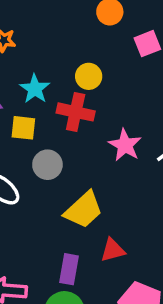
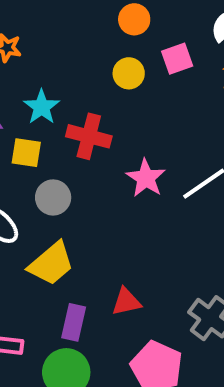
yellow circle: (89, 76) -> (129, 73), moved
yellow trapezoid: (84, 210) -> (51, 264), moved

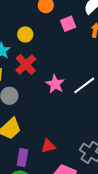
yellow circle: (129, 73) -> (25, 34), moved
red cross: (89, 136) -> (26, 64), turned 35

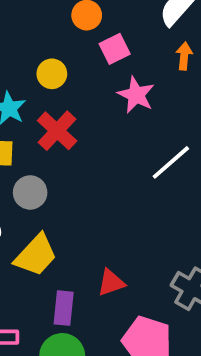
pink square: (68, 24) -> (115, 49), moved
pink star: (55, 84) -> (136, 95), moved

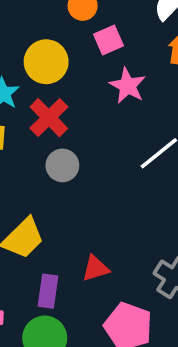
yellow circle: (52, 74) -> (46, 62), size x1.5
gray circle: (30, 192) -> (62, 165), moved

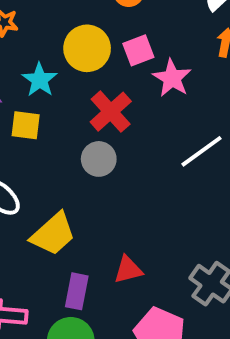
pink square: (109, 40) -> (138, 50), moved
red cross: (49, 118) -> (111, 112), moved

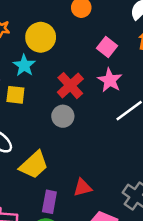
yellow circle: (87, 48) -> (41, 37), moved
pink square: (138, 50) -> (107, 47), moved, turned -30
pink star: (172, 78) -> (110, 80), moved

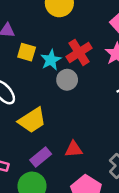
cyan star: (24, 65) -> (51, 60), moved
purple rectangle: (49, 202) -> (41, 157), turned 30

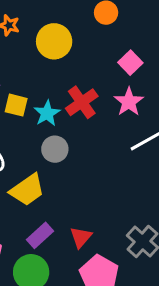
gray circle: (67, 80) -> (55, 149), moved
red triangle: (74, 149) -> (81, 237), moved, turned -42

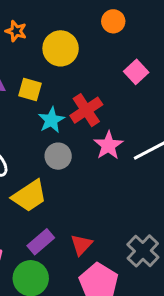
pink star: (129, 102) -> (108, 145), moved
yellow square: (16, 105) -> (30, 90), moved

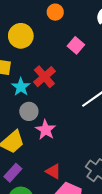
pink star: (108, 145) -> (46, 130), moved
purple rectangle: (41, 242) -> (13, 173), moved
red triangle: (81, 245) -> (53, 171), turned -35

